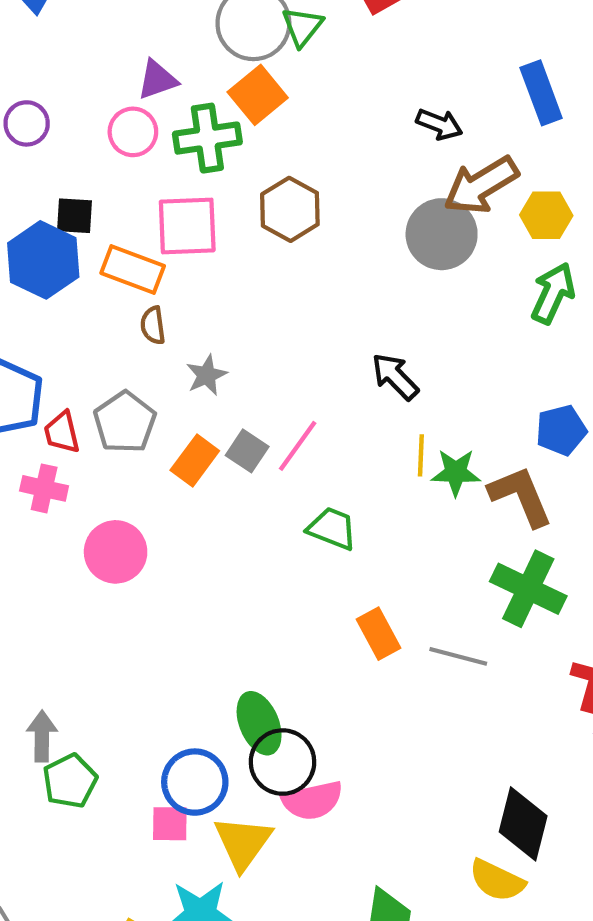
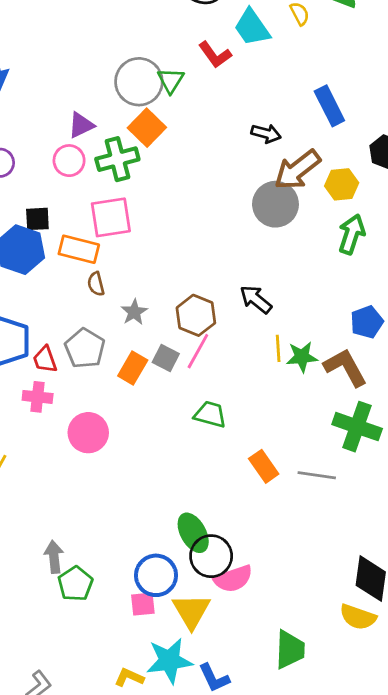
brown hexagon: (290, 209) -> (196, 315), moved
green trapezoid: (332, 528) -> (210, 414), moved

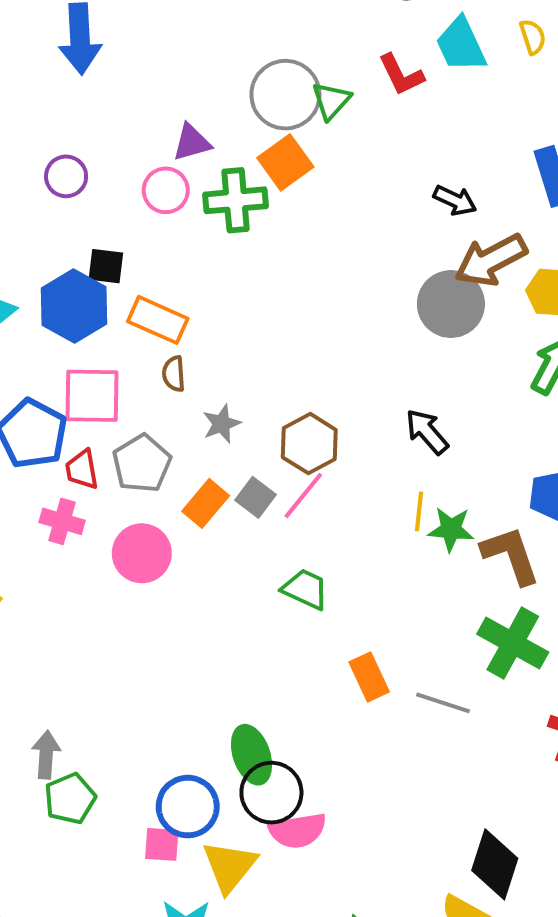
pink square: (111, 217) -> (92, 396), moved
black arrow: (256, 299) -> (427, 432), moved
pink circle: (88, 433) -> (142, 553), moved

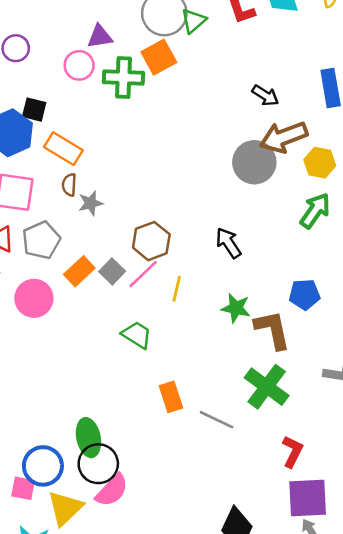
gray star: (222, 424) -> (91, 203), moved
yellow line: (419, 511) -> (177, 289), moved
pink semicircle: (297, 830) -> (112, 490), turned -45

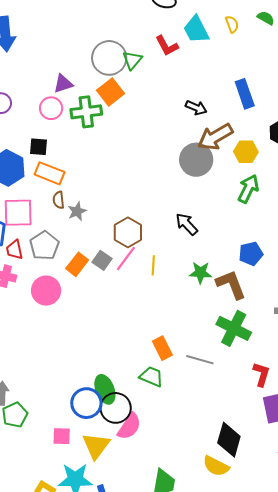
black square: (34, 110) -> (39, 147), moved
green trapezoid: (137, 335) -> (151, 377), moved
blue circle: (43, 466) -> (86, 403), moved

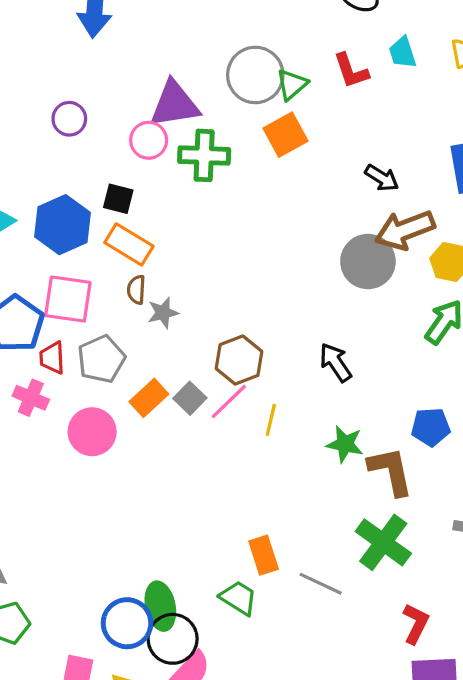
cyan trapezoid: (196, 30) -> (403, 53), size x0.7
purple triangle: (63, 84) -> (175, 104), size x1.6
orange square: (110, 92) -> (286, 135), moved

